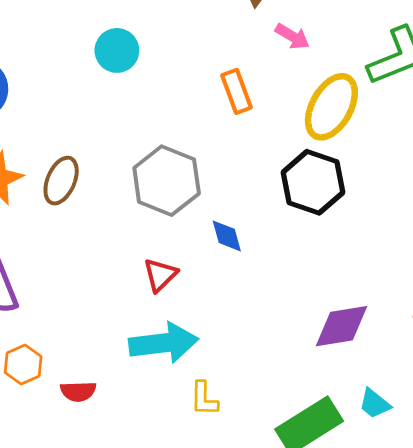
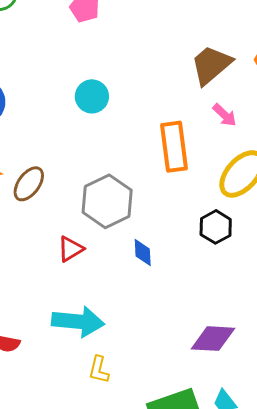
orange rectangle: (237, 91) -> (174, 147), size x1.5
black hexagon: (313, 182) -> (216, 227), size x0.7
red triangle: (160, 275) -> (71, 249), moved

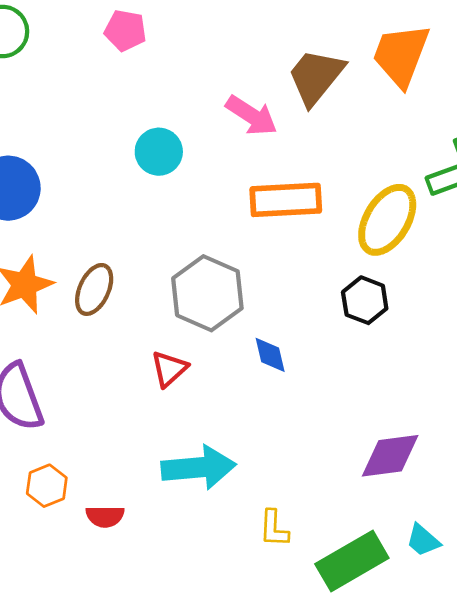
pink arrow: (225, 115) -> (252, 116), moved, size x1.4
orange rectangle: (174, 147) -> (286, 200), turned -75
yellow L-shape: (99, 370) -> (274, 529), moved

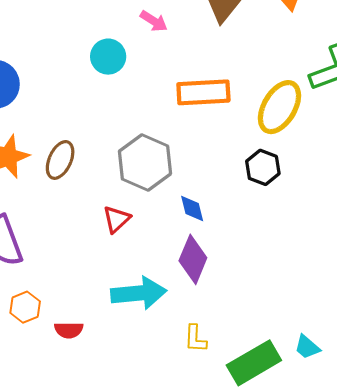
pink arrow: (252, 116) -> (154, 21), moved, size x0.7
purple diamond: (390, 456) -> (193, 259), moved, turned -60

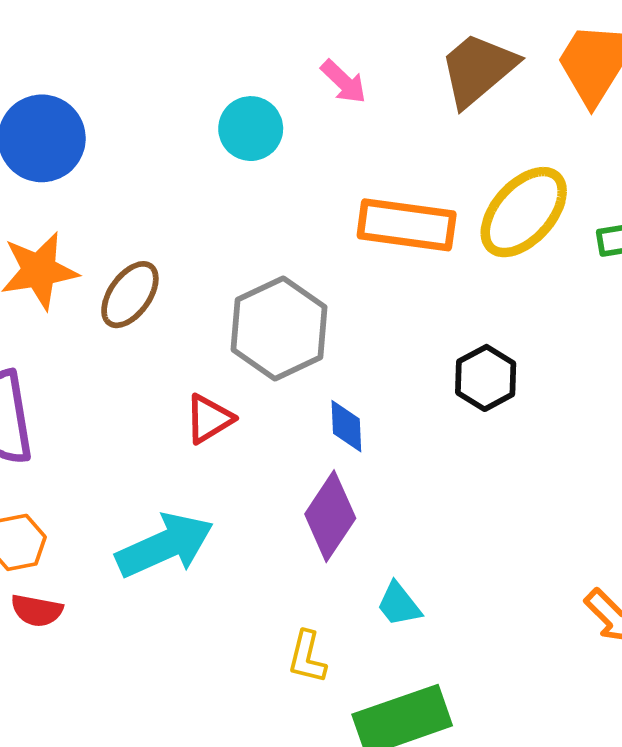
yellow ellipse: (279, 107) -> (524, 212), moved
cyan arrow: (139, 293) -> (165, 545), moved, turned -30
red semicircle: (69, 330) -> (37, 610), moved
cyan trapezoid: (307, 347) -> (399, 604), moved

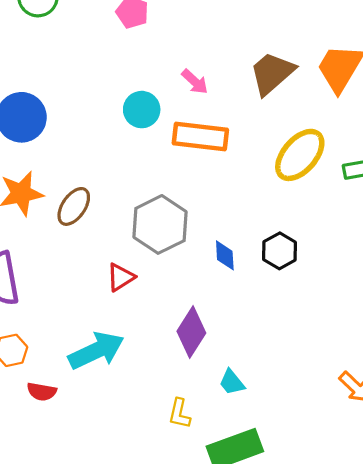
orange rectangle: (407, 225) -> (200, 136), moved
blue diamond: (346, 426) -> (225, 255), moved
red semicircle: (37, 610) -> (42, 392), moved

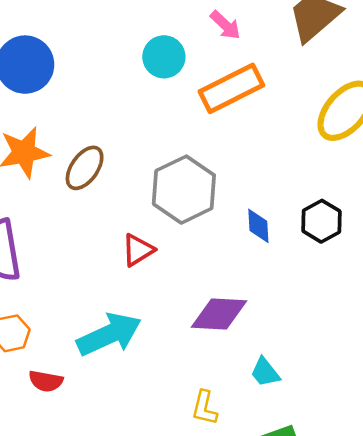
orange rectangle: (200, 136) -> (231, 88), turned -34
purple diamond: (191, 332) -> (219, 314), turned 60

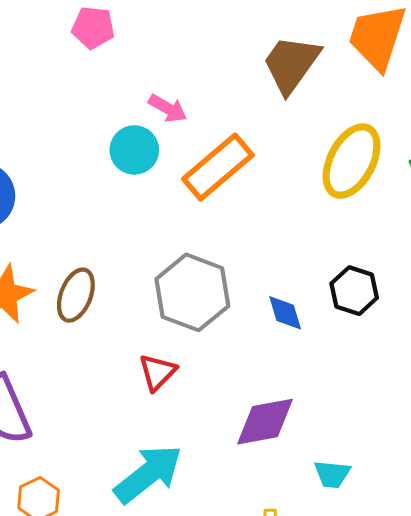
pink arrow: (225, 25) -> (168, 108), moved
cyan trapezoid: (265, 372) -> (332, 474), turned -32

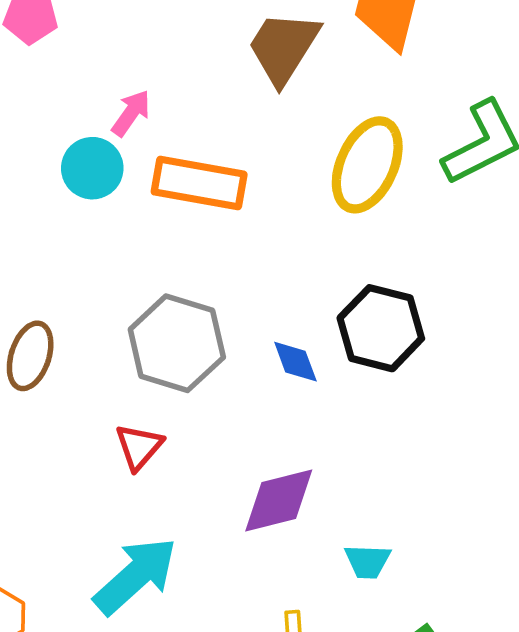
pink arrow: (168, 108) -> (131, 113), turned -81
orange rectangle: (218, 167) -> (199, 183), turned 54
black hexagon: (354, 291) -> (381, 328), size x1.4

